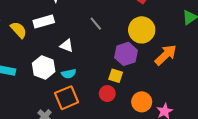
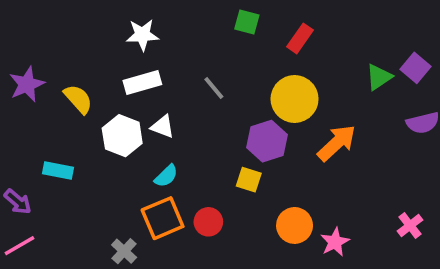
white rectangle: (44, 22) -> (142, 82), moved
white hexagon: (44, 67) -> (122, 136), moved
cyan semicircle: (69, 74) -> (166, 176), turned -32
red circle: (107, 94) -> (208, 222), moved

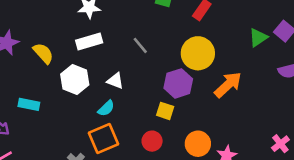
white triangle: (163, 126) -> (115, 81), moved
red circle: (208, 222) -> (152, 141), moved

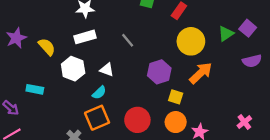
yellow circle: (198, 53) -> (191, 41), moved
yellow square: (165, 111) -> (176, 97), moved
red circle: (152, 141) -> (137, 120), size x1.5

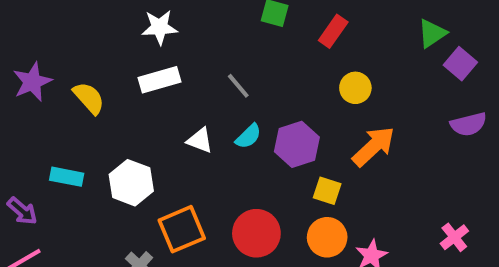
green triangle: (226, 34) -> (432, 33), moved
yellow circle: (191, 41) -> (355, 88), size x0.6
white hexagon: (73, 69) -> (131, 183), moved
cyan semicircle: (99, 93) -> (248, 136), moved

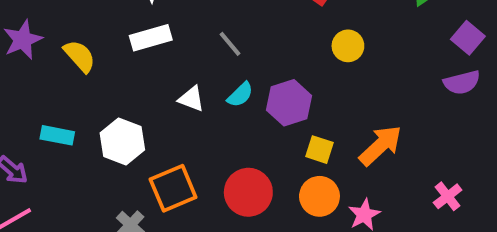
purple square: (460, 64) -> (468, 38), moved
orange arrow: (374, 146) -> (380, 145), moved

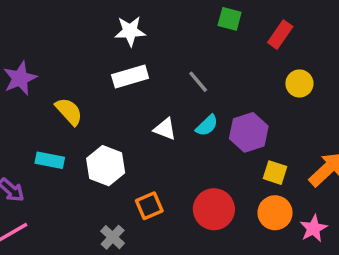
yellow semicircle: (80, 56) -> (69, 111), moved
orange square: (173, 188) -> (149, 206), size x0.7

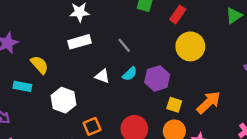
yellow circle: (299, 83) -> (190, 46), size x1.6
cyan rectangle: (50, 160) -> (22, 86), moved

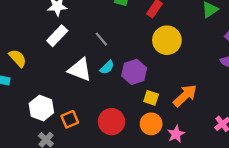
white rectangle: (79, 42) -> (57, 36), turned -30
white triangle: (102, 76) -> (80, 70), size x1.6
white hexagon: (63, 100) -> (41, 108), moved

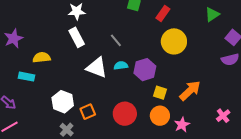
white rectangle: (57, 36) -> (77, 37), turned -72
yellow semicircle: (18, 58) -> (42, 58), turned -54
cyan semicircle: (107, 67) -> (121, 66), turned -144

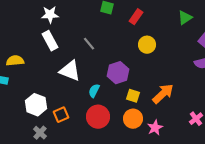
yellow circle: (174, 41) -> (147, 45), size x0.7
cyan semicircle: (121, 66) -> (94, 91), moved, turned -56

